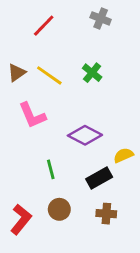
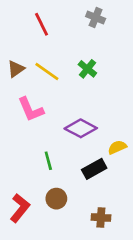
red line: (44, 26) -> (41, 24), turned -70
brown cross: (106, 214) -> (101, 218), moved

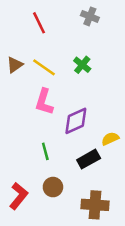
pink L-shape: (31, 109) -> (44, 102), moved, turned 40
purple diamond: (81, 128) -> (76, 121), turned -52
brown cross: (101, 218) -> (95, 205), size x1.5

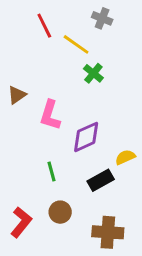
brown triangle: (15, 65) -> (17, 95), moved
yellow line: (44, 67) -> (76, 44), moved

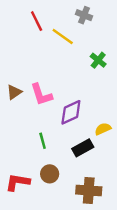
green cross: (93, 73) -> (98, 60), moved
brown triangle: (17, 95) -> (14, 92), moved
pink L-shape: (50, 115) -> (41, 95), turned -35
red L-shape: (21, 222) -> (18, 182), turned -120

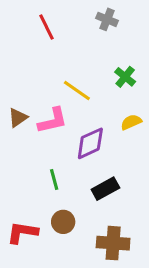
yellow line: (63, 36) -> (77, 90), moved
pink L-shape: (41, 95) -> (53, 121), turned -85
yellow semicircle: (103, 129) -> (131, 122), moved

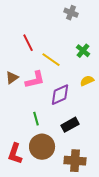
red line: (47, 27) -> (28, 43), moved
brown circle: (63, 222) -> (42, 147), size x1.6
red L-shape: (22, 232) -> (15, 154), turned -80

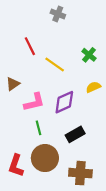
gray cross: (71, 13) -> (58, 14), moved
pink L-shape: (35, 80) -> (34, 102), moved

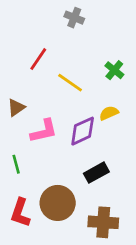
red line: (30, 46) -> (38, 59), turned 60
yellow semicircle: (93, 87) -> (109, 113), moved
green line: (38, 128) -> (16, 164), moved

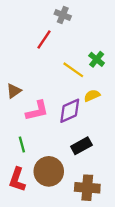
red line: (38, 59) -> (44, 39), moved
yellow line: (70, 83) -> (73, 70), moved
green line: (16, 164) -> (22, 145), moved

